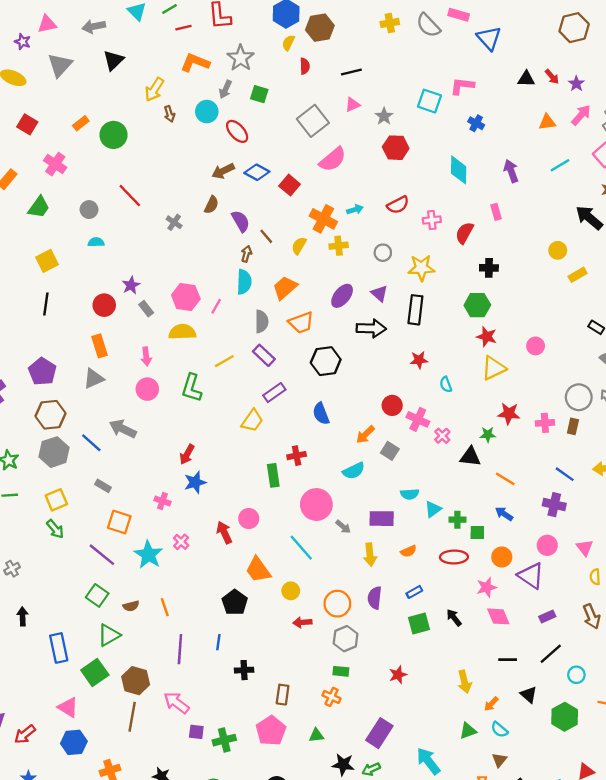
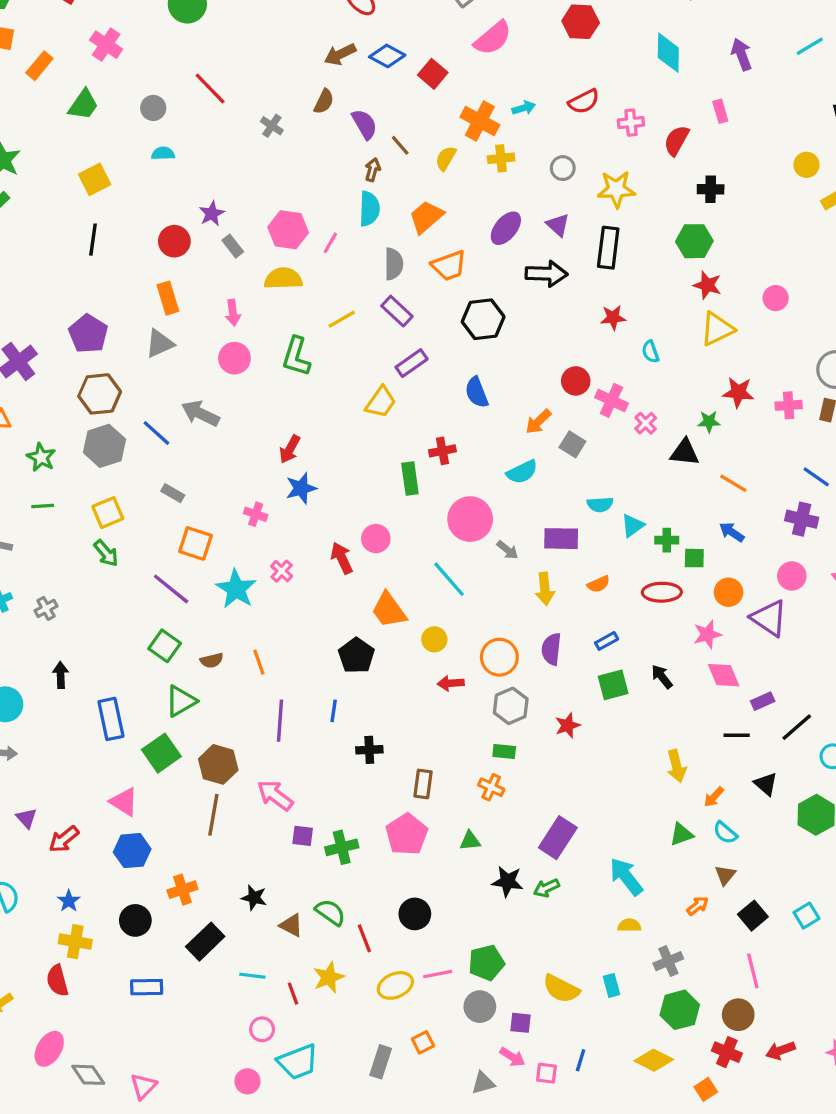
purple rectangle: (547, 616) -> (763, 701), moved
red star: (398, 675) -> (568, 725), moved

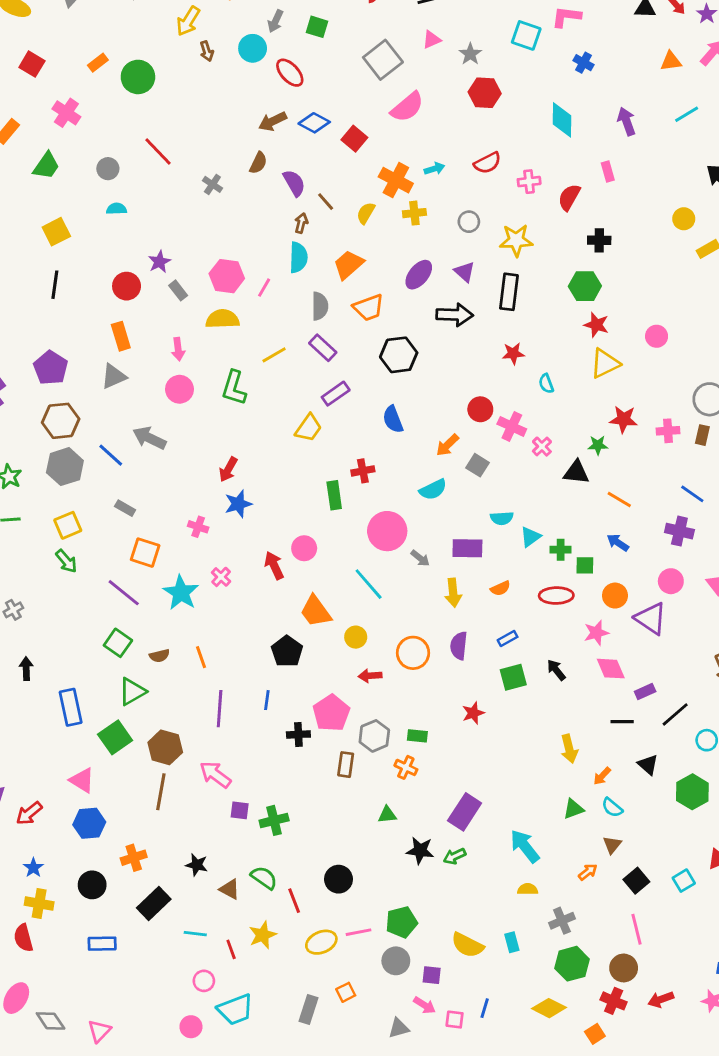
gray hexagon: (511, 706) -> (374, 736), moved
pink pentagon: (407, 834) -> (331, 713), moved

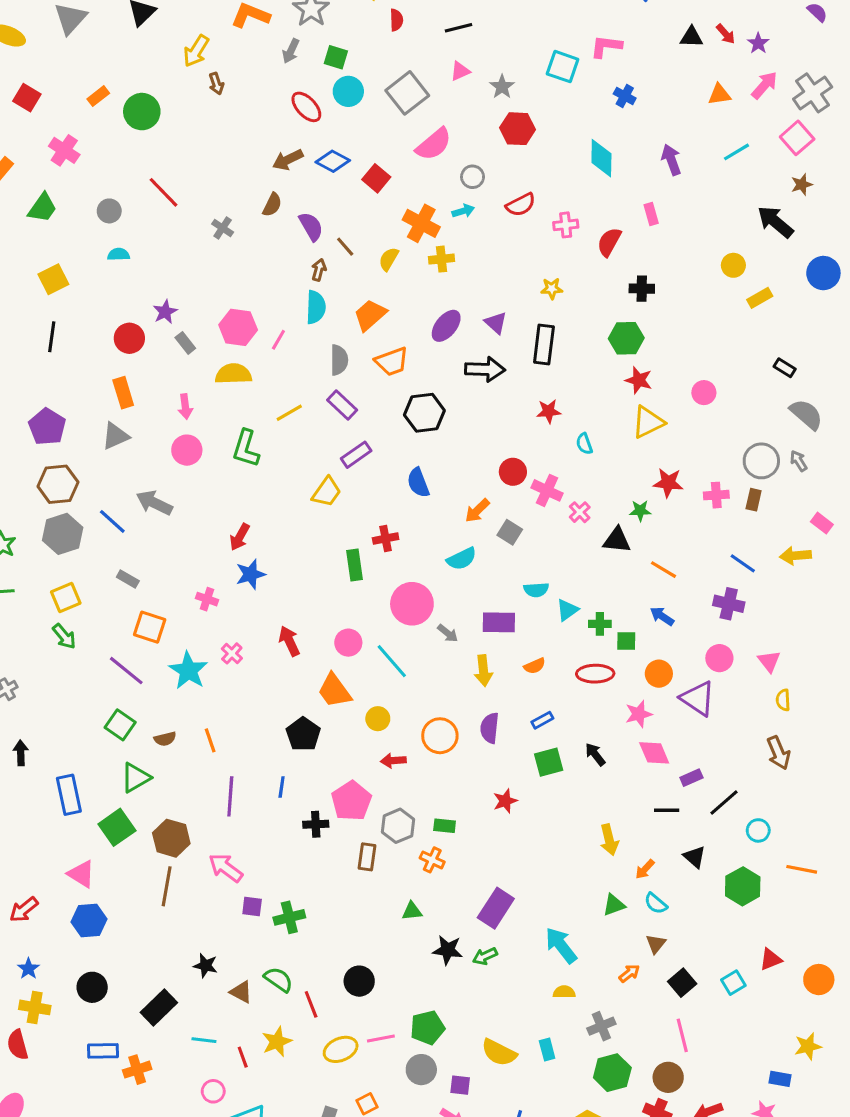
cyan circle: (253, 48) -> (348, 91), moved
gray circle: (469, 222) -> (473, 177), moved
yellow star: (516, 240) -> (552, 289), size x0.6
pink circle: (304, 548) -> (348, 643), moved
orange cross: (134, 858) -> (137, 1070), moved

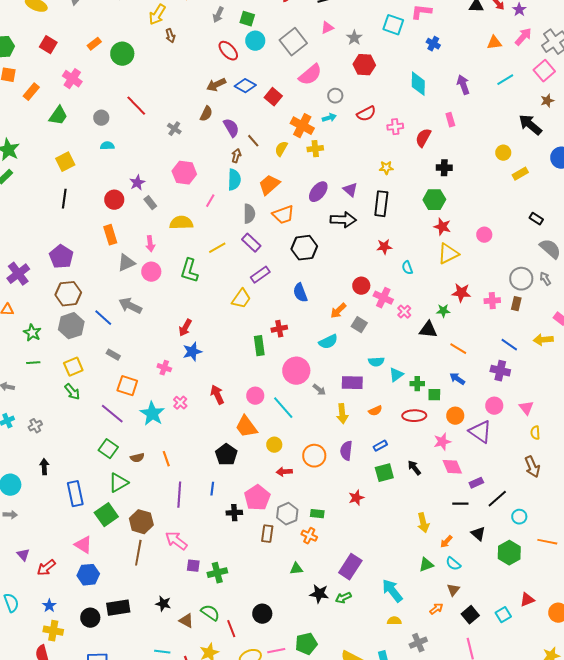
pink hexagon: (238, 327) -> (184, 173), moved
gray triangle: (115, 436) -> (126, 263), moved
black rectangle: (159, 1007) -> (118, 608), moved, turned 35

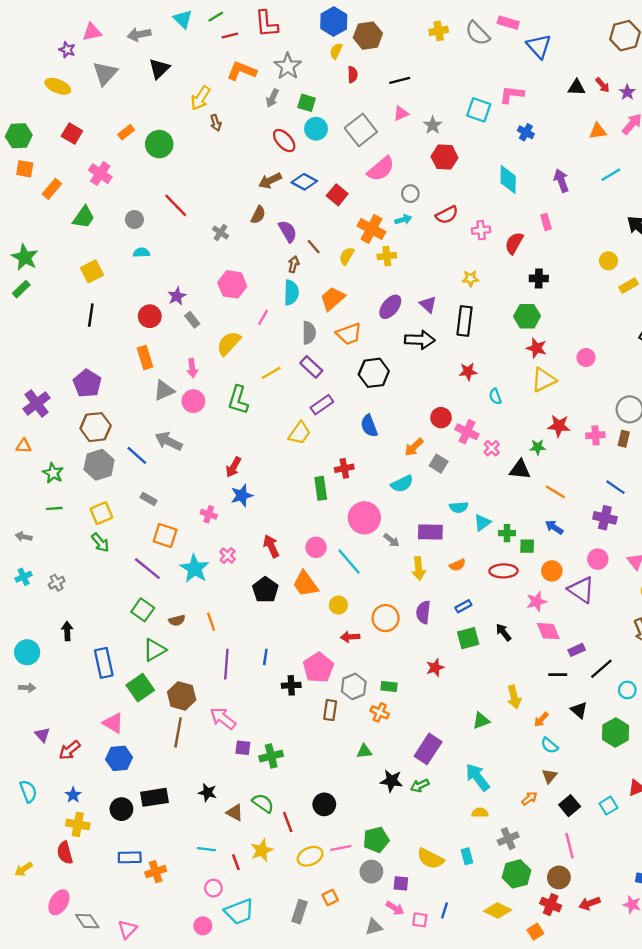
yellow semicircle: (181, 223) -> (229, 343), turned -45
black pentagon: (226, 455) -> (265, 590), moved
green triangle: (426, 565) -> (481, 721), moved

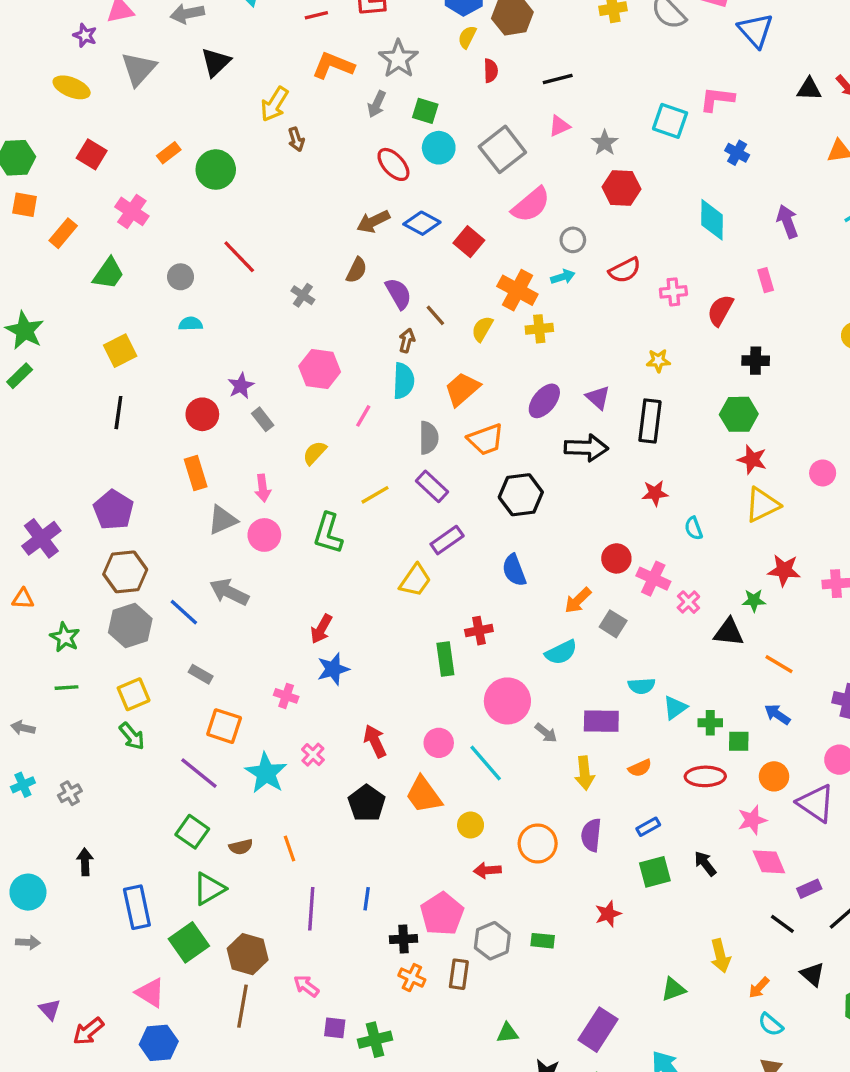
yellow semicircle: (229, 343) -> (315, 453), size x0.7
black line: (558, 675) -> (782, 924), turned 36
orange cross: (380, 712) -> (412, 978), moved
pink arrow: (223, 718) -> (306, 986), size x0.7

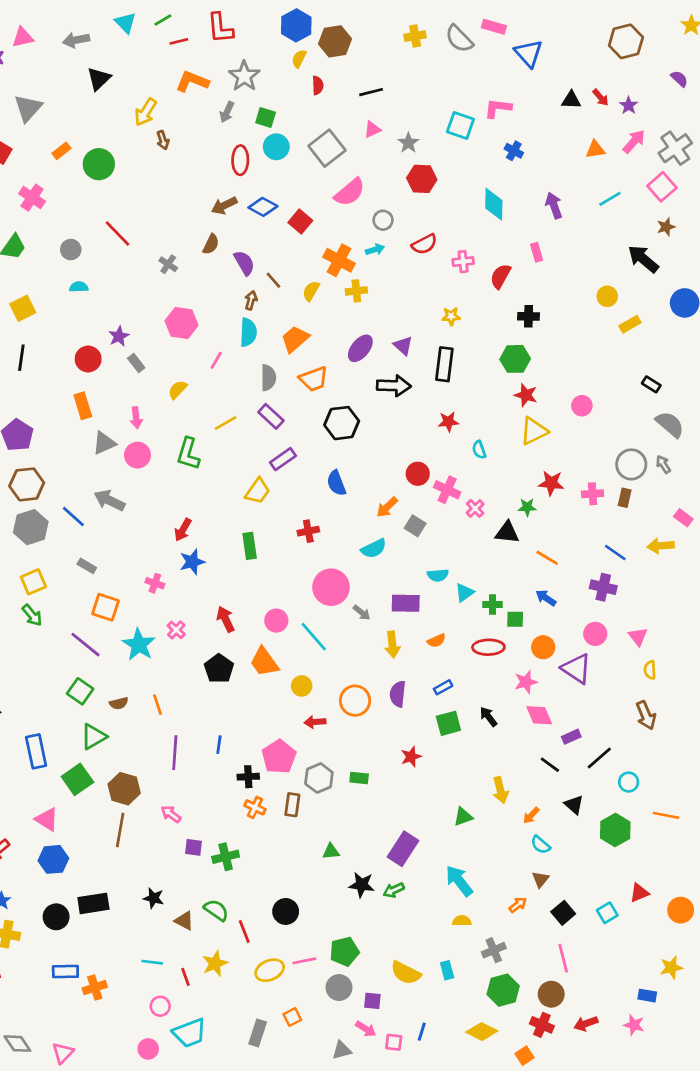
gray triangle: (139, 69) -> (28, 108), moved
red ellipse: (393, 164) -> (240, 160), turned 44
green rectangle: (445, 659) -> (250, 546), moved

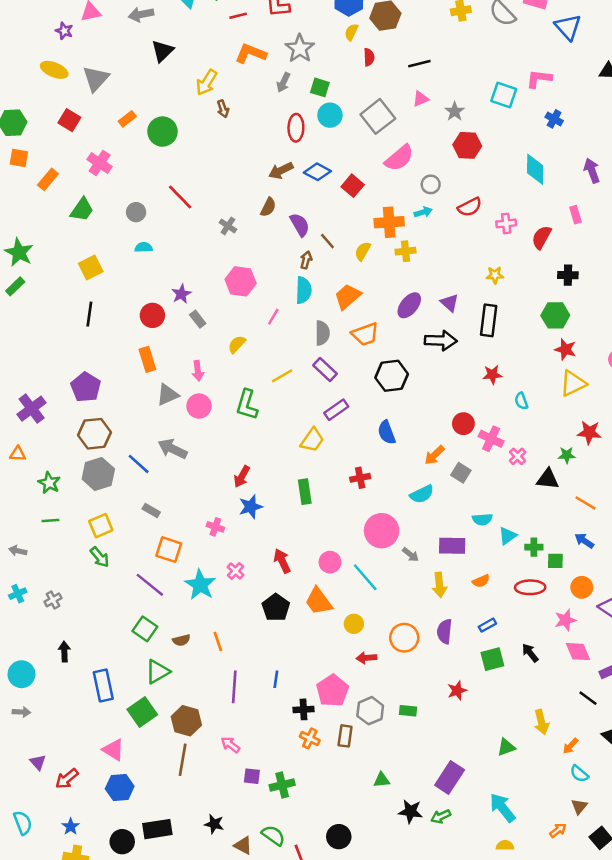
orange cross: (339, 260) -> (389, 222), turned -32

